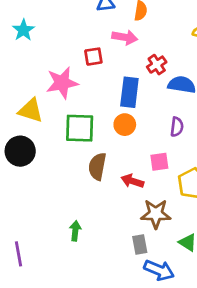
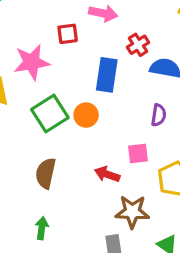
orange circle: (125, 125) -> (86, 115), moved
green square: (80, 128) -> (50, 113), turned -36
brown semicircle: (97, 166) -> (46, 173), moved

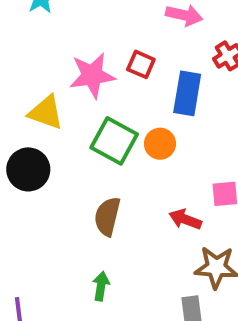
red square: (68, 34) -> (141, 64), moved, turned 30
green square: (50, 113) -> (114, 141), turned -30

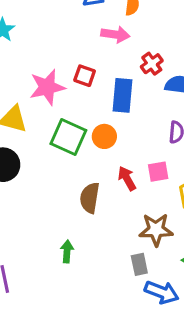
brown semicircle: (107, 216) -> (90, 198), moved
red arrow: (185, 219) -> (127, 178), moved, turned 45

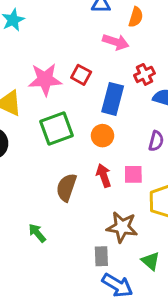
orange circle: (104, 136) -> (102, 136), moved
green square: (68, 137) -> (56, 128), turned 36
green arrow: (67, 251) -> (37, 233), turned -54

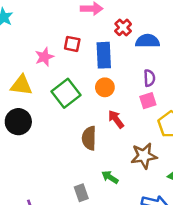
pink star: (45, 79) -> (44, 57), size x0.7
pink square: (133, 174) -> (148, 101), moved
green arrow: (37, 233) -> (110, 177), moved
gray rectangle: (101, 256) -> (81, 193), moved

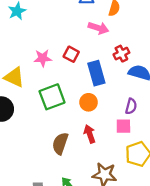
blue rectangle: (104, 55) -> (96, 73), turned -30

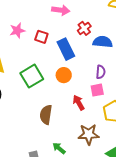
pink star: (43, 58) -> (17, 31), moved
red arrow: (90, 134) -> (79, 103), moved

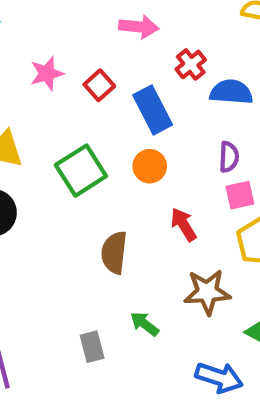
red square: (41, 37) -> (99, 85), turned 32
pink square: (97, 90) -> (240, 195), moved

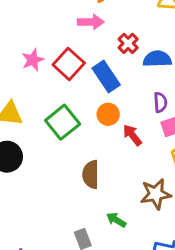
red square: (99, 85) -> (69, 64), size x1.5
red arrow: (184, 224) -> (132, 135), moved

